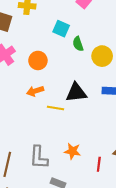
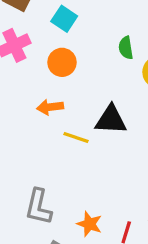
cyan square: (61, 29) -> (64, 19), moved
orange star: (72, 151) -> (89, 224), moved

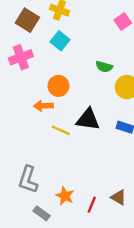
green semicircle: (126, 48) -> (104, 67), turned -70
orange circle: (62, 62) -> (58, 86), moved

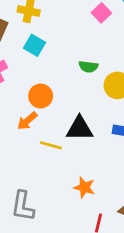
orange arrow: (43, 106) -> (27, 121), turned -30
orange star: (65, 196) -> (84, 187), moved

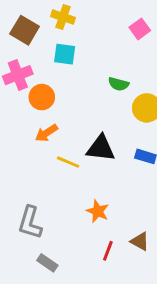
cyan square: (35, 45) -> (65, 54), turned -30
orange circle: (41, 96) -> (42, 97), moved

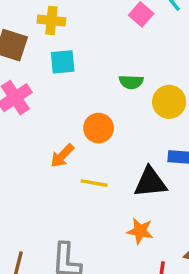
orange circle: (42, 97) -> (99, 128), moved
black triangle: (101, 148) -> (150, 182), moved

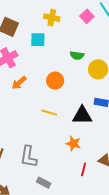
yellow cross: (51, 20) -> (52, 18), moved
orange arrow: (62, 156) -> (19, 83), moved

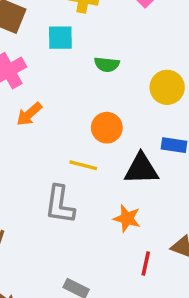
green semicircle: (77, 55) -> (107, 64), moved
orange circle: (55, 81) -> (107, 128), moved
gray L-shape: (28, 157) -> (60, 205), moved

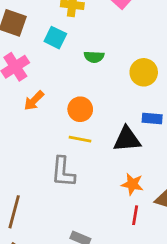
cyan square: (60, 38) -> (55, 38), turned 30
orange circle: (107, 128) -> (80, 109), moved
orange star: (127, 218) -> (132, 184), moved

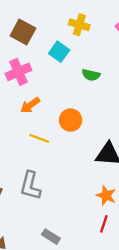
yellow line: (80, 139) -> (39, 138), moved
gray L-shape: (63, 172) -> (30, 186), moved

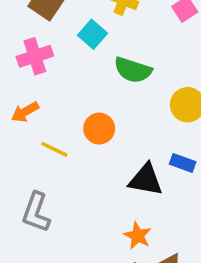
green semicircle: (91, 75) -> (133, 70), size x1.5
orange arrow: (30, 105) -> (25, 112), moved

